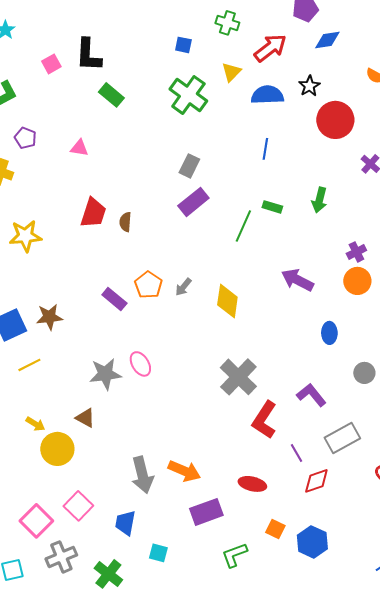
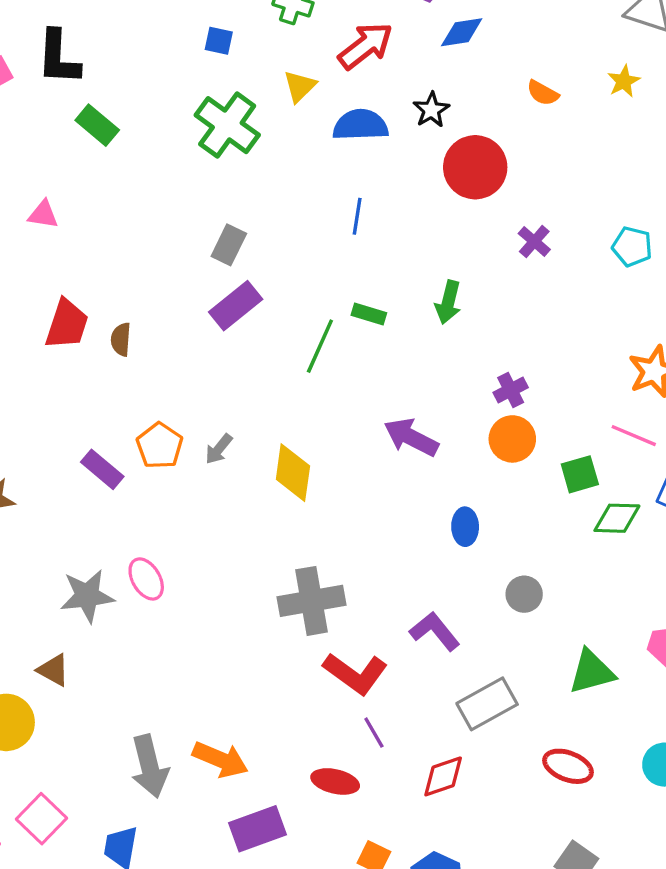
gray cross: (238, 377) -> (312, 601), turned 36
red L-shape: (264, 420) -> (355, 673), turned -87
purple line: (296, 453) -> (374, 733), moved

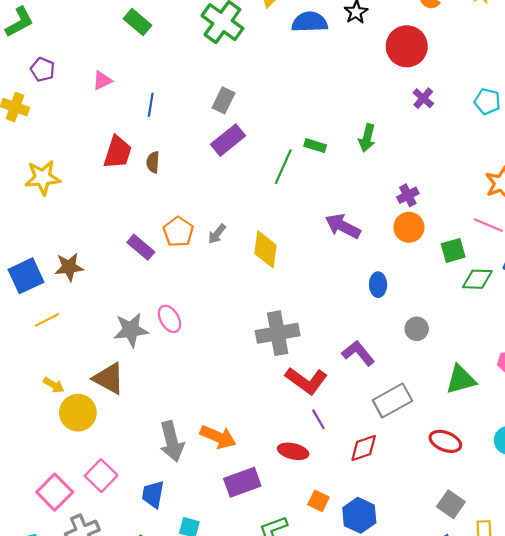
red circle: (475, 167) -> (407, 46), moved
pink triangle: (43, 214) -> (102, 81), turned -35
blue line: (357, 216) -> (151, 105), moved
brown triangle: (53, 670) -> (109, 378), size x1.5

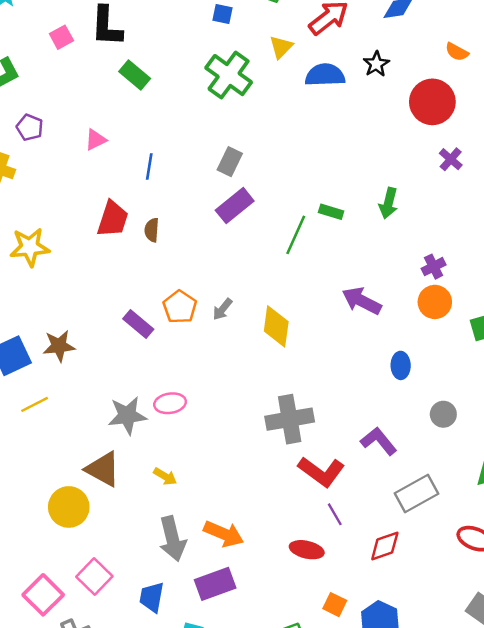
pink ellipse: (169, 319) -> (170, 403), turned -68
yellow arrow: (54, 385) -> (165, 476), moved
purple rectangle: (242, 482) -> (215, 584), moved

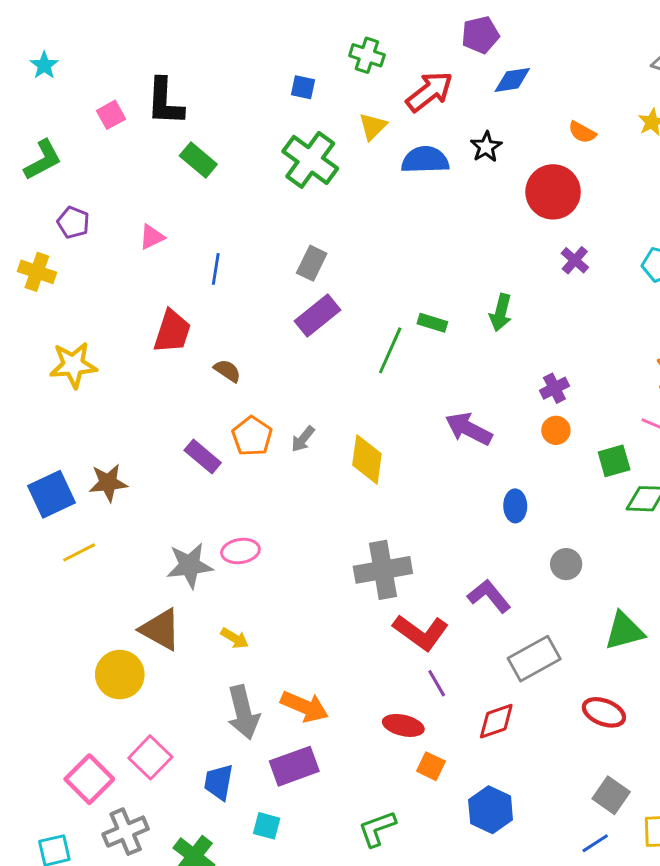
brown semicircle: (152, 230) -> (227, 371), moved, turned 120
orange circle: (435, 302) -> (556, 430), size x0.7
orange square: (335, 605) -> (431, 766), moved

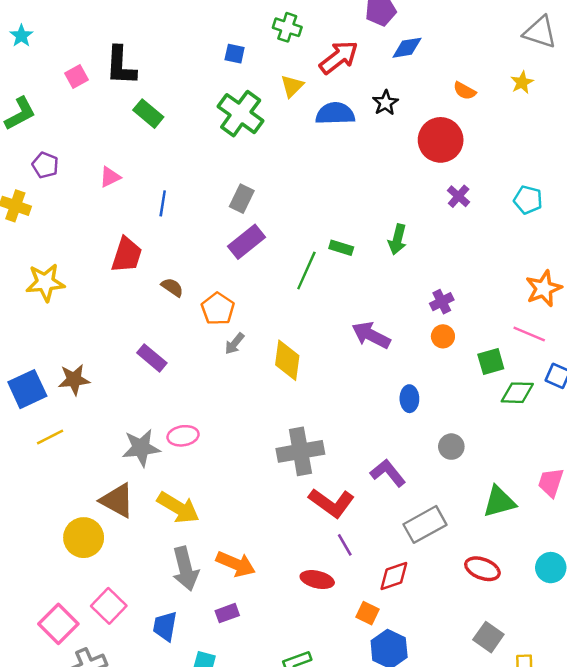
orange pentagon: (252, 436) -> (218, 309), moved
yellow arrow: (235, 638) -> (178, 508), size x1.8
purple rectangle: (294, 766) -> (227, 613), size x0.6
orange square: (431, 766) -> (367, 613), moved

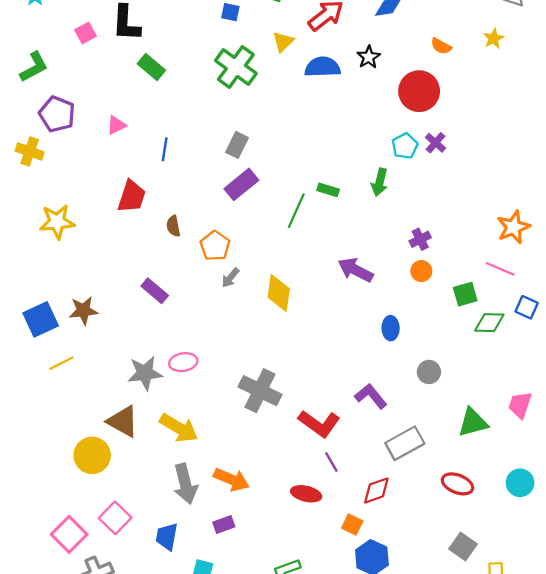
purple pentagon: (45, 165) -> (57, 114), size x1.5
cyan pentagon: (528, 200) -> (405, 146), moved, turned 30
brown semicircle: (172, 287) -> (173, 226), turned -135
gray cross: (300, 451) -> (260, 391), moved, turned 36

